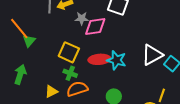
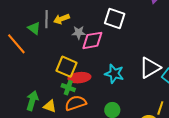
green triangle: (29, 41) -> (34, 28), moved, turned -32
red ellipse: (99, 59) -> (79, 78), moved
green arrow: (20, 74) -> (32, 101), moved
yellow triangle: (51, 92) -> (50, 106), turned 48

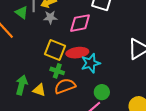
gray star: (79, 33) -> (50, 17), moved
cyan star: (114, 74) -> (91, 63), moved, turned -30
red ellipse: (79, 78) -> (77, 53), moved

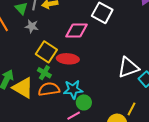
gray star: (50, 17) -> (32, 26), moved
cyan star: (91, 63) -> (73, 89), moved
yellow triangle: (39, 90) -> (23, 88), size x1.6

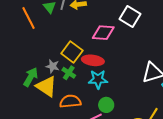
gray star: (32, 26) -> (52, 66), moved
orange semicircle: (49, 89) -> (70, 101), moved
cyan star: (73, 89) -> (98, 79), moved

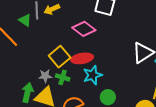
pink diamond: (103, 33) -> (84, 29), turned 50
yellow square: (72, 52) -> (60, 57), turned 30

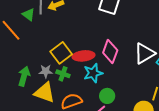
pink diamond: (84, 29) -> (110, 51), moved, turned 70
green arrow: (27, 93) -> (24, 76), moved

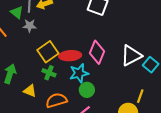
gray star: (46, 71) -> (30, 26), moved
yellow triangle: (45, 92) -> (30, 91), size x0.6
green circle: (107, 96) -> (87, 90), moved

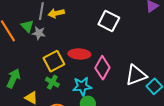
green triangle: (17, 12) -> (27, 26), moved
red ellipse: (70, 56) -> (79, 54), moved

